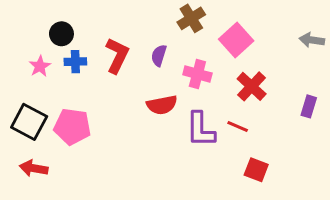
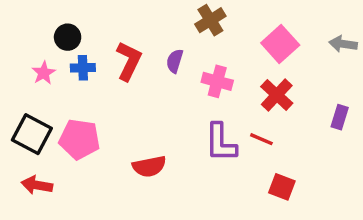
pink square: (236, 40) -> (280, 44), moved
red semicircle: (162, 105) -> (149, 166), moved

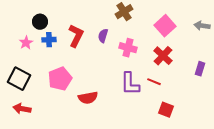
pink pentagon: (79, 139) -> (60, 79), moved, turned -30

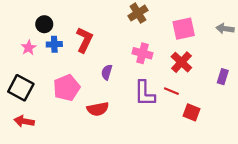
pink square: (165, 26) -> (184, 29), turned 30
purple semicircle: (103, 36) -> (107, 72), moved
red square: (166, 110) -> (192, 112), moved

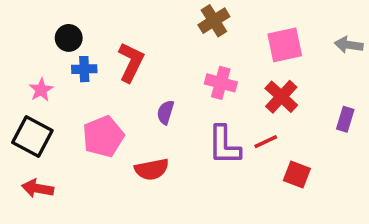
pink star: (29, 48) -> (41, 90), moved
red line: (171, 91) -> (266, 142), turned -48

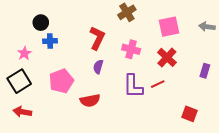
red L-shape: (131, 62) -> (97, 38), moved
black square: (32, 136) -> (19, 81), turned 30
red square: (297, 175) -> (190, 114), moved

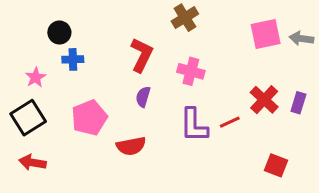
pink square: (169, 27) -> (266, 34), moved
red cross: (167, 57) -> (264, 100), moved

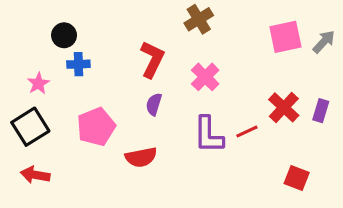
gray arrow: (301, 38) -> (324, 42), turned 125
pink cross: (191, 71) -> (205, 77), turned 30

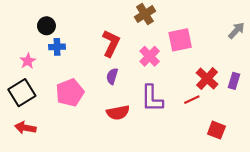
pink square: (285, 37) -> (180, 40), moved
red line: (247, 132) -> (192, 100), moved
red semicircle: (141, 157) -> (118, 113), moved

